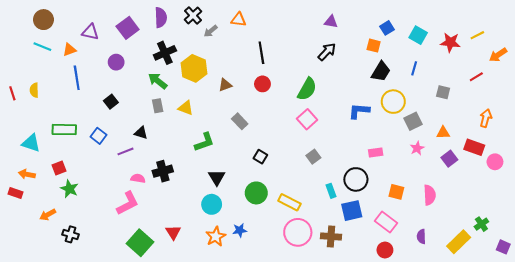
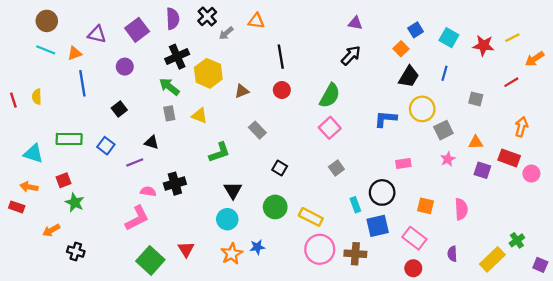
orange square: (374, 46) -> (401, 49), turned 32
purple square: (449, 159) -> (482, 170), turned -35

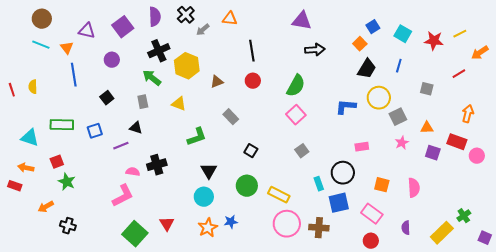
purple triangle: (355, 23) -> (302, 21), moved, size x1.5
orange triangle: (75, 53) -> (67, 48), turned -48
black arrow: (351, 55) -> (315, 50), turned 42
gray rectangle: (169, 113) -> (143, 102), moved
blue square: (106, 146) -> (95, 131), turned 35

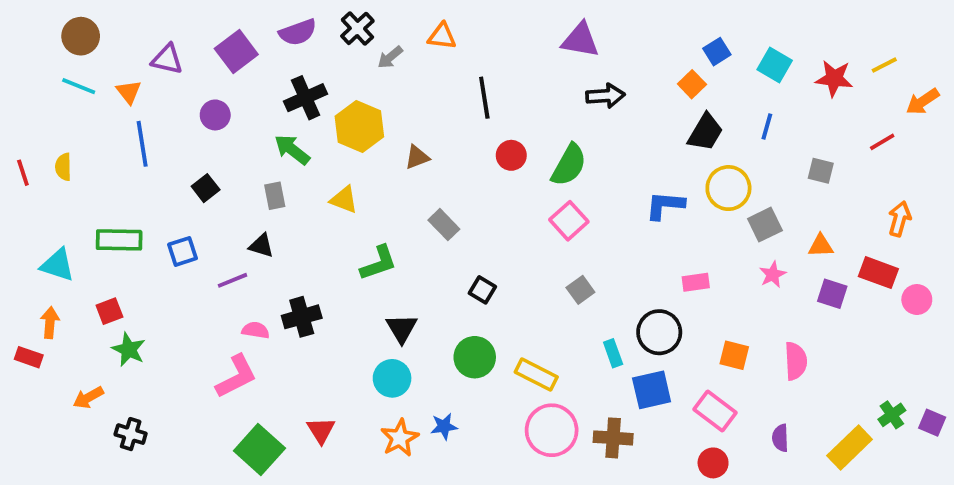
purple semicircle: (155, 17) -> (298, 32), turned 72
red circle: (253, 81) -> (511, 155), moved
orange arrow: (26, 168) -> (50, 323), turned 84
purple square: (485, 238) -> (932, 423), moved

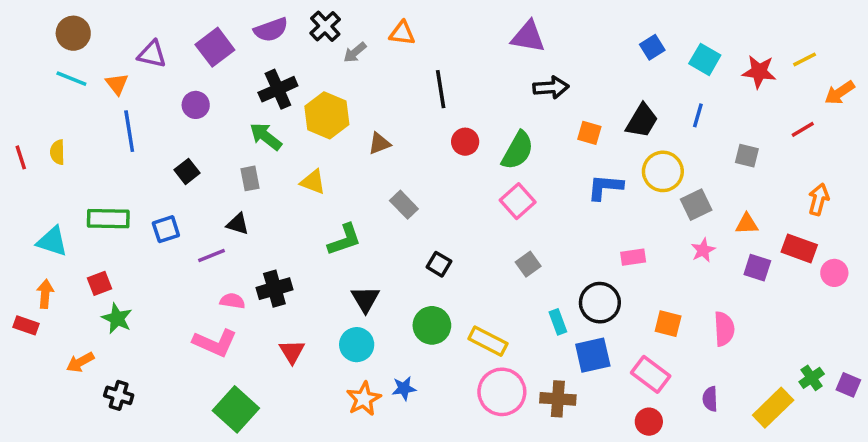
orange square: (692, 84) -> (589, 133), moved, turned -30
pink L-shape: (236, 376) -> (215, 343), turned 51
red triangle: (321, 430) -> (292, 352), moved

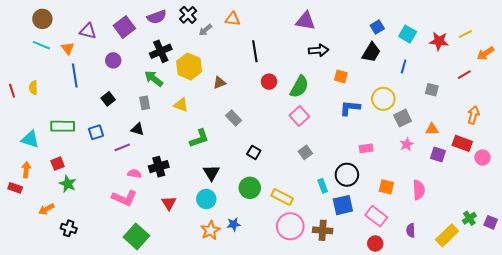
black trapezoid: (642, 121) -> (371, 52), moved

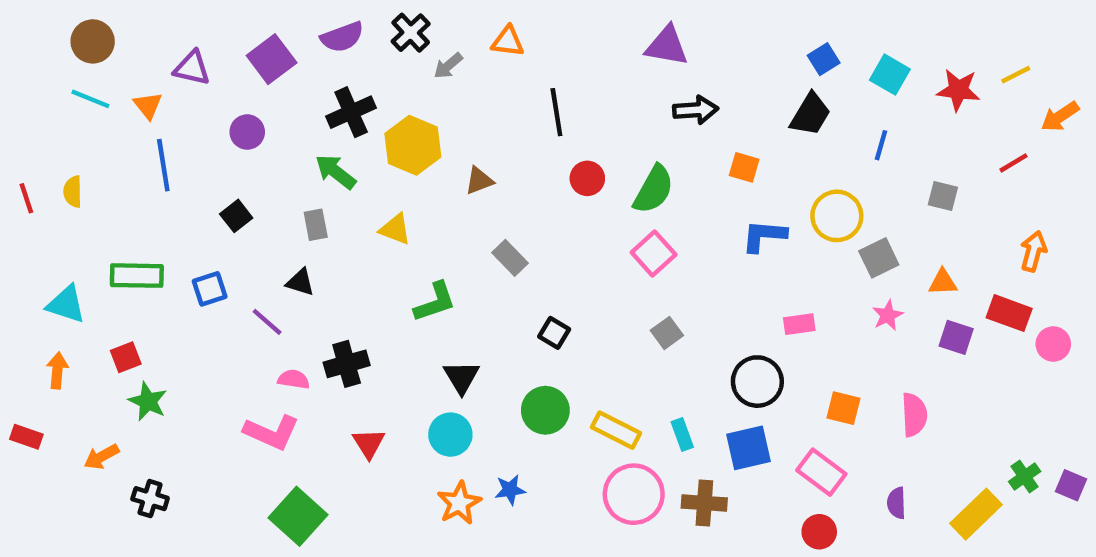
purple line: (122, 147) -> (267, 322), turned 63
cyan rectangle: (323, 186) -> (682, 435), moved
red rectangle: (15, 188) -> (26, 437), moved

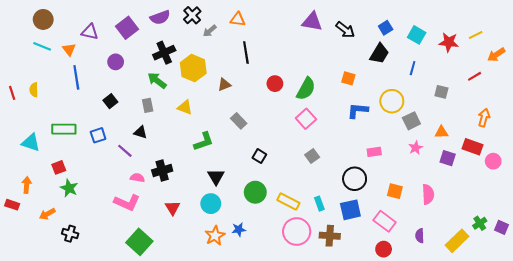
black arrow: (696, 110) -> (345, 30), moved, turned 42
black line: (556, 112) -> (246, 53), moved
orange arrow: (57, 371) -> (27, 185), moved

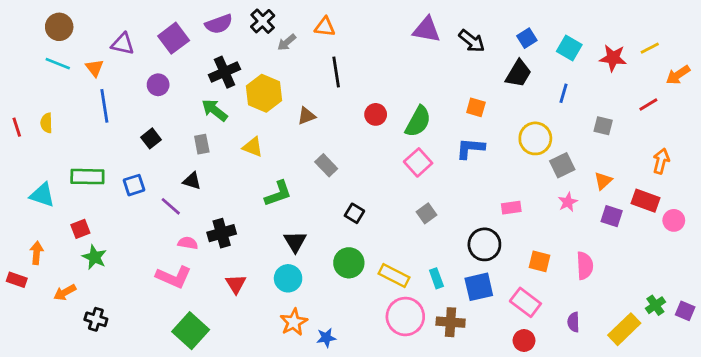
blue L-shape: (358, 110) -> (470, 148), moved
orange triangle: (441, 132) -> (603, 181), turned -40
blue star: (239, 229) -> (326, 338), moved

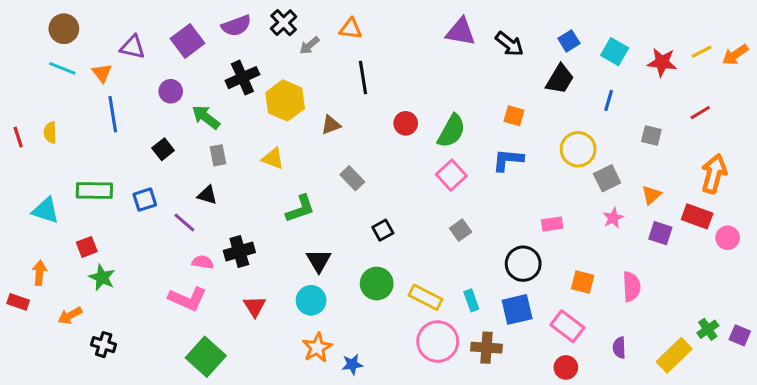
orange arrow: (678, 75) -> (735, 55), moved
green arrow: (215, 110) -> (206, 117), moved
orange arrow: (661, 161) -> (714, 174), size x1.4
black square: (354, 213) -> (383, 230), turned 30

